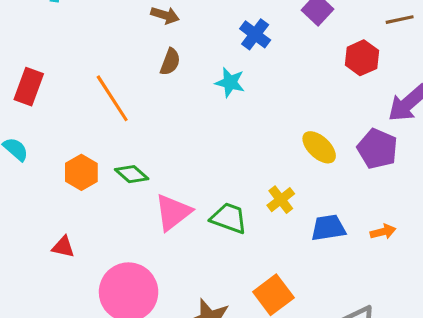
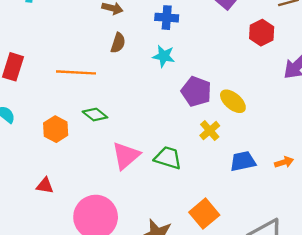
blue cross: (255, 34) -> (167, 18), moved, turned -30
orange line: (112, 98) -> (76, 72), turned -51
purple pentagon: (377, 149) -> (196, 91), moved
green diamond: (132, 174) -> (95, 115), moved
yellow cross: (281, 200) -> (210, 131), moved

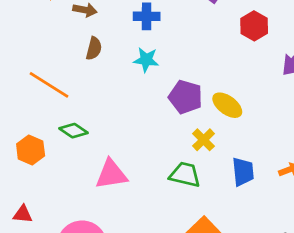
orange line: (76, 72) -> (49, 85), turned 33
pink triangle: (126, 156) -> (111, 174), turned 36
green trapezoid: (168, 158) -> (185, 175), moved
blue trapezoid: (243, 161) -> (243, 172), turned 100

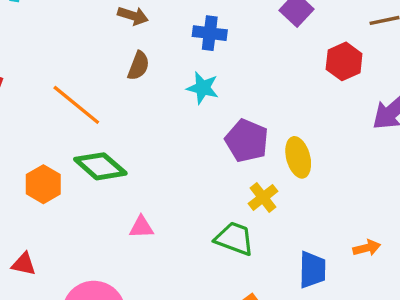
yellow ellipse: (227, 105) -> (298, 157), turned 32
green diamond: (73, 131) -> (100, 166), size x1.4
blue trapezoid: (243, 172) -> (312, 270), moved
pink triangle: (111, 174) -> (141, 227), size x0.6

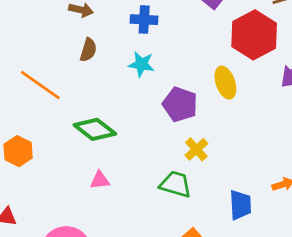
red hexagon: (344, 61) -> (254, 35), size x1.6
yellow ellipse: (298, 157) -> (225, 83), moved
green diamond: (100, 166) -> (95, 129), moved

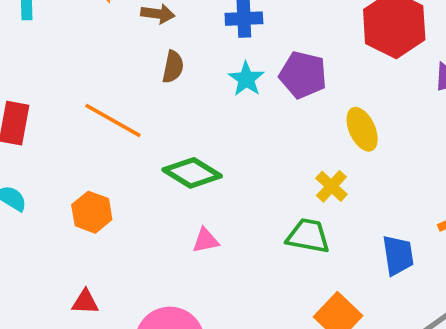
cyan star: (141, 64) -> (246, 79), turned 30
yellow ellipse: (225, 83) -> (362, 129), moved
purple pentagon: (180, 104) -> (303, 75), moved

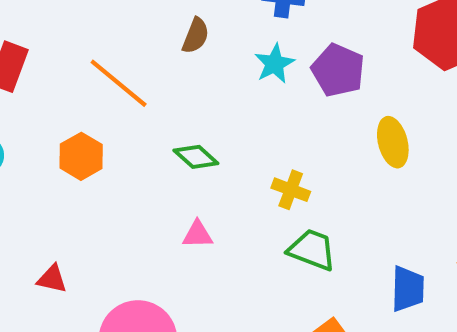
green diamond: (192, 173) -> (196, 157), size x0.7
yellow cross: (331, 186) -> (291, 190), moved, turned -32
orange hexagon: (92, 212) -> (81, 156), moved

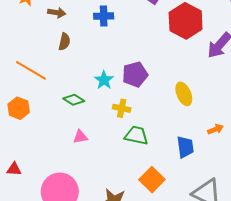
cyan star: (274, 64) -> (104, 80), moved
purple pentagon: (338, 70) -> (135, 74), moved, turned -30
yellow ellipse: (393, 142) -> (184, 94), moved

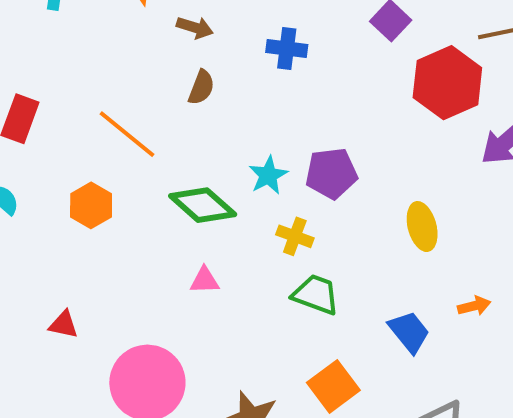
green diamond: (74, 100) -> (203, 205), size x1.5
blue trapezoid: (185, 147) -> (409, 332), turned -40

